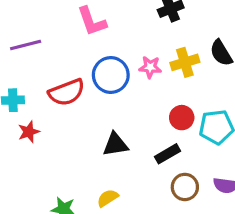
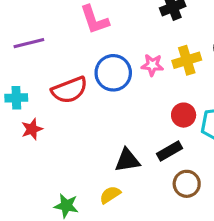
black triangle: (115, 144) -> (127, 160), moved

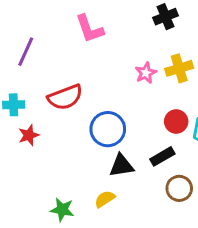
purple line: (29, 43) -> (26, 52), turned -52
pink star: (152, 65) -> (146, 73), turned -30
blue circle: (113, 73) -> (108, 129), moved

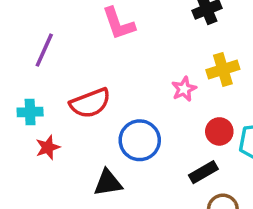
pink star: (146, 73) -> (184, 89), moved
black triangle: (121, 166) -> (108, 183), moved

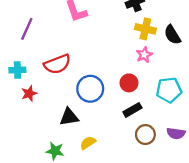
yellow cross: (223, 70) -> (145, 29), moved, turned 30
pink star: (184, 89) -> (144, 55), moved
red circle: (219, 131) -> (129, 83), moved

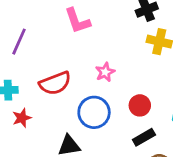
pink star: (144, 55) -> (105, 72), moved

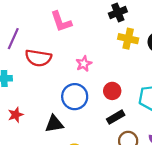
red semicircle: (55, 83) -> (38, 58), moved, turned 30
red star: (22, 118) -> (16, 115), moved

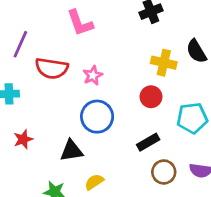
yellow cross: (128, 39) -> (164, 63), moved
pink star: (84, 64) -> (93, 75), moved
red circle: (112, 91) -> (151, 97), moved

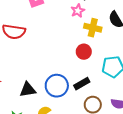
pink star: (93, 75) -> (78, 11), moved
blue circle: (97, 117) -> (57, 86), moved

